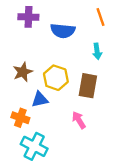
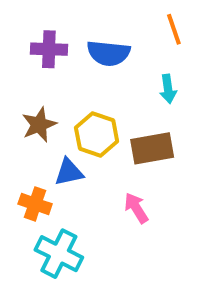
purple cross: (28, 17) -> (49, 49), moved
brown rectangle: (88, 86) -> (152, 148), turned 70

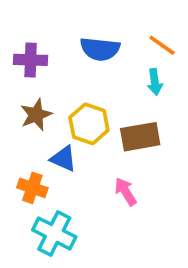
orange line: (174, 29) -> (162, 45), moved, turned -36
purple cross: (49, 49) -> (31, 60), moved
blue triangle: (69, 172) -> (63, 159), turned 36

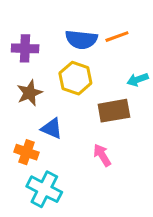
orange line: (162, 45) -> (117, 37), moved, turned -55
cyan arrow: (155, 82) -> (138, 80), moved, turned 78
yellow hexagon: (89, 124) -> (75, 78), moved

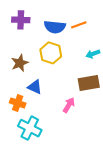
purple cross: (25, 48) -> (21, 20), moved
brown rectangle: (114, 111) -> (89, 83), moved
pink arrow: (102, 155) -> (69, 105), turned 63

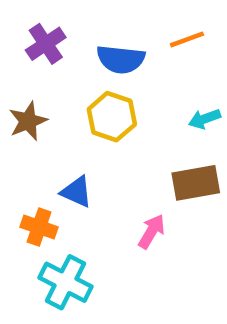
purple cross: (21, 20) -> (46, 44), turned -36
orange line: (79, 25) -> (187, 39), moved
brown star: (20, 63) -> (28, 121), moved

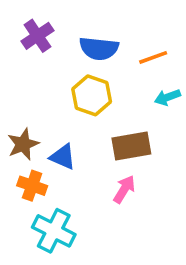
orange line: (187, 39) -> (153, 57), moved
brown star: (28, 121) -> (23, 144), moved
brown rectangle: (196, 183) -> (131, 146), moved

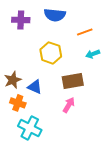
purple cross: (37, 36) -> (21, 20), turned 36
blue semicircle: (99, 48) -> (55, 15), moved

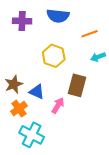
brown rectangle: (73, 81) -> (77, 85), turned -65
orange cross: (18, 103) -> (19, 109), turned 35
pink arrow: (69, 105) -> (58, 105), moved

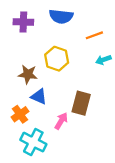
brown star: (14, 84) -> (28, 74), moved, turned 30
brown rectangle: (77, 85) -> (81, 103), moved
pink arrow: (58, 105) -> (61, 121), moved

